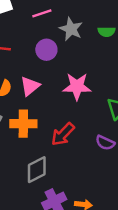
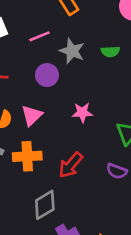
pink star: (77, 86) -> (82, 113), size x0.7

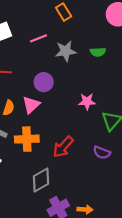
gray star: (72, 51) -> (66, 51), turned -30
purple circle: (47, 75) -> (44, 82), moved
pink star: (82, 113) -> (87, 101), moved

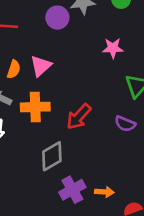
purple circle: (44, 82) -> (57, 18), moved
pink star: (87, 101) -> (113, 48), moved

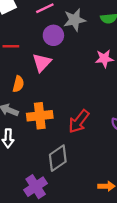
pink triangle: (41, 66) -> (42, 63), moved
purple cross: (72, 190) -> (36, 187), moved

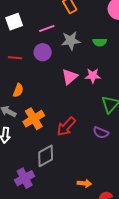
purple circle: (53, 35) -> (43, 52), moved
pink triangle: (42, 63) -> (70, 77), moved
orange cross: (40, 116) -> (34, 119), turned -30

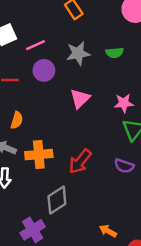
pink line: (47, 28) -> (36, 45), moved
pink star: (93, 76) -> (124, 103), moved
orange cross: (34, 119) -> (39, 155), turned 30
orange arrow: (84, 183) -> (108, 231), turned -152

